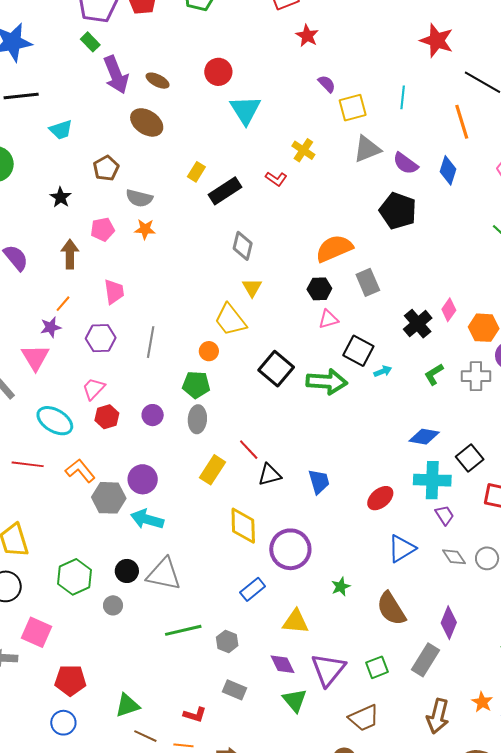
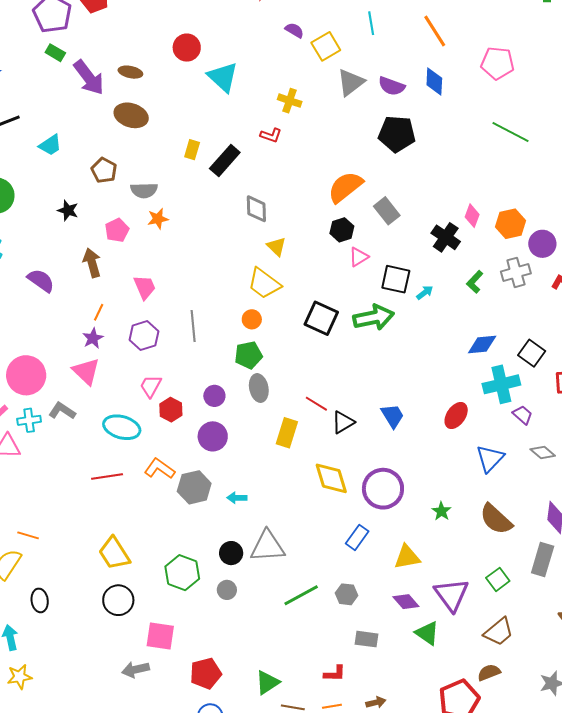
purple circle: (143, 479) -> (213, 436), moved
cyan arrow: (147, 519) -> (237, 498), size x0.6

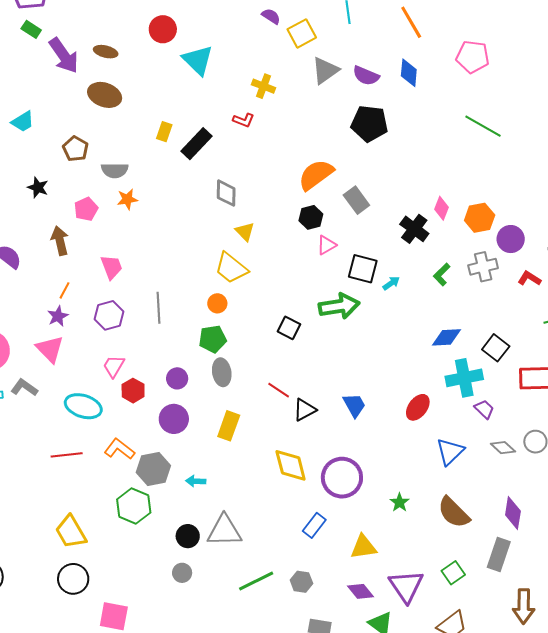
black square: (321, 318) -> (289, 328), moved, size x0.7
yellow rectangle: (287, 433) -> (229, 426), moved
green hexagon: (182, 573) -> (134, 506), moved

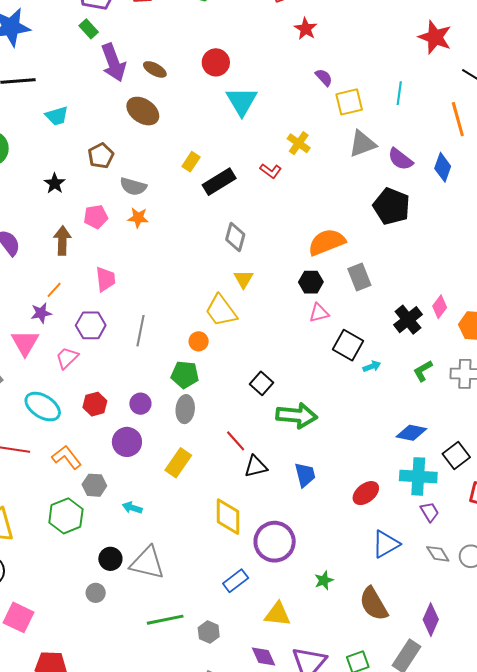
green arrow: (339, 306) -> (297, 416), moved
pink trapezoid: (114, 366) -> (67, 358), moved
gray hexagon: (153, 469) -> (94, 485), size x0.7

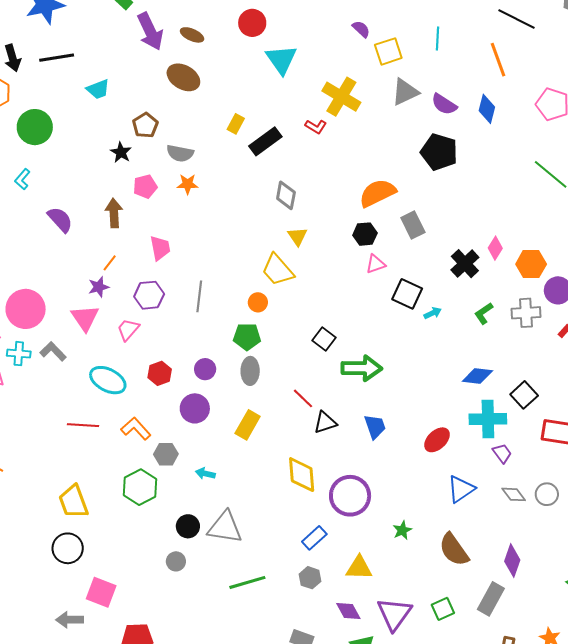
yellow cross: (299, 143) -> (341, 97), size x1.6
black star: (55, 183) -> (121, 152), moved
gray hexagon: (209, 632) -> (310, 578), moved

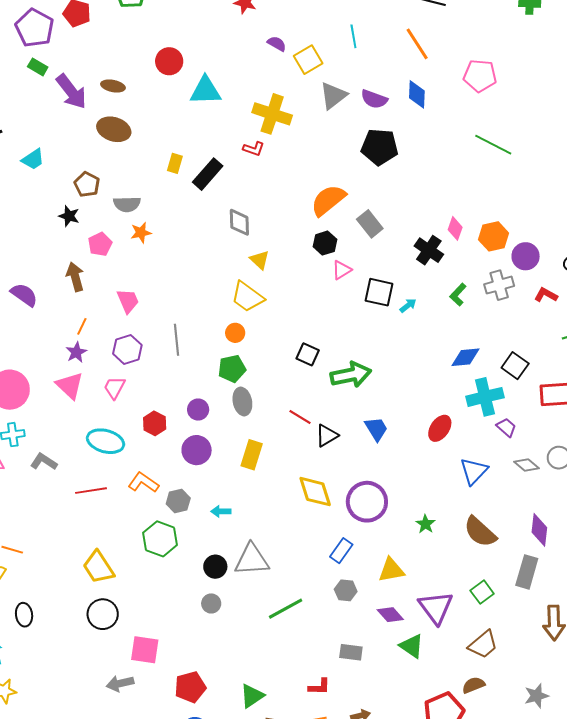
cyan triangle: (281, 59) -> (205, 91), turned -44
gray L-shape: (53, 351) -> (44, 462), moved

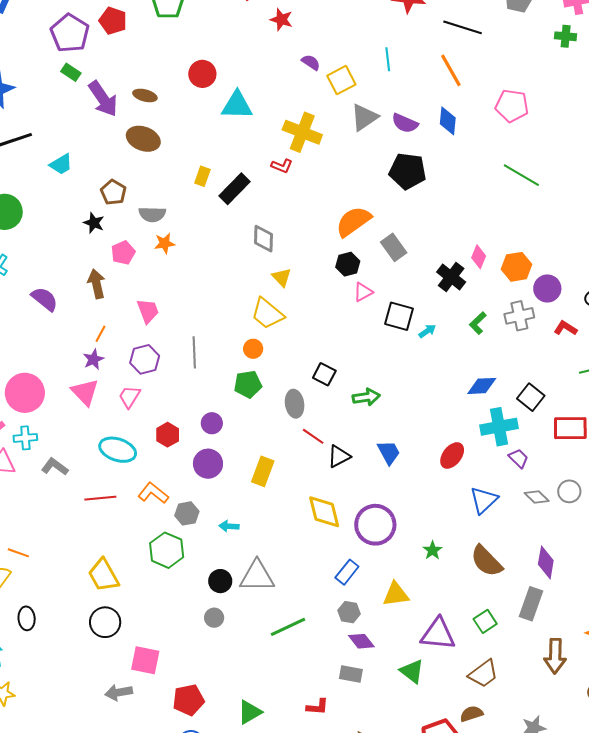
green arrow: (351, 375) -> (366, 397), size x0.7
gray ellipse: (242, 401) -> (295, 404), moved
purple triangle: (436, 607) -> (438, 634), turned -51
purple diamond: (390, 615) -> (361, 641), moved

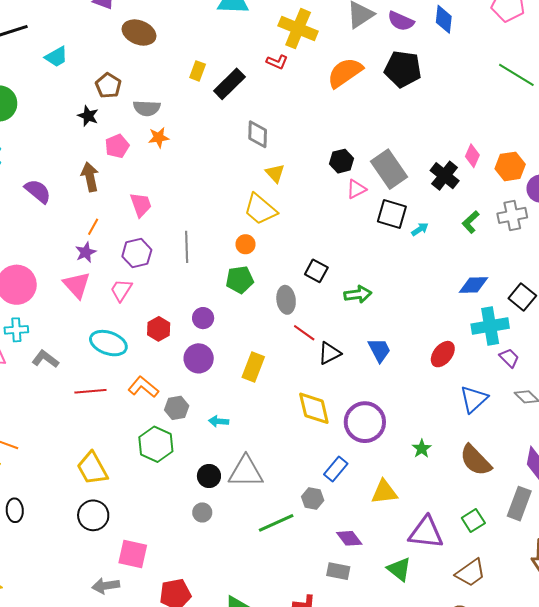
orange semicircle: (353, 221) -> (345, 73), moved
gray rectangle: (394, 247) -> (389, 169), moved, size x1.4
gray hexagon: (349, 612) -> (313, 499), moved

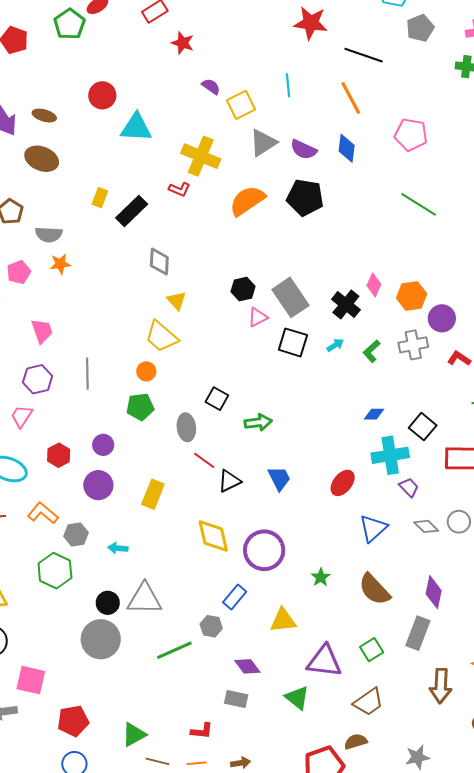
cyan arrow: (420, 229) -> (335, 345), moved
blue diamond: (474, 285) -> (374, 414), size x0.7
gray circle: (202, 512) -> (101, 639), size x2.0

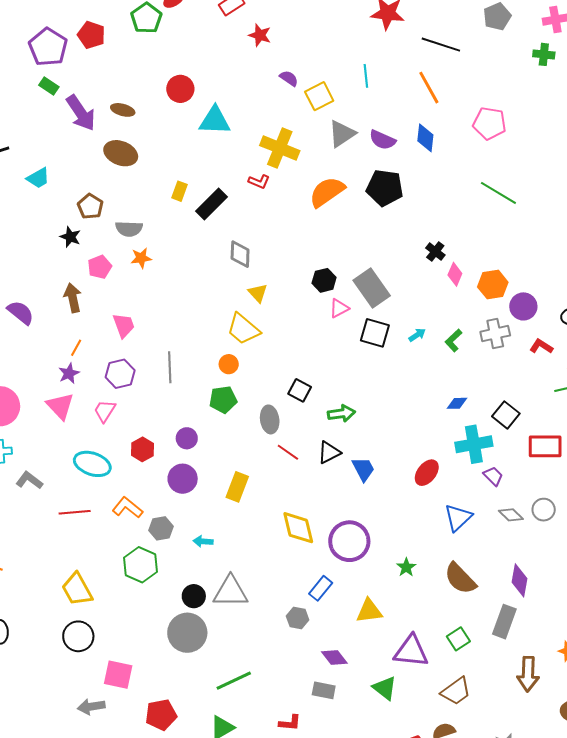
black cross: (346, 304) -> (435, 251), moved, size x0.7
black triangle: (229, 481) -> (329, 452), moved
green line: (174, 650) -> (234, 681), moved

